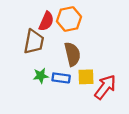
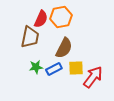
brown semicircle: (72, 54) -> (64, 48), turned 40
blue rectangle: (61, 78) -> (54, 69), turned -35

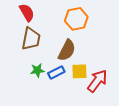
orange hexagon: (61, 17) -> (76, 19), moved
red semicircle: (41, 19) -> (27, 13), moved, turned -54

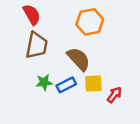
brown semicircle: (67, 50) -> (79, 59), turned -70
red arrow: (97, 81) -> (114, 95), size x0.6

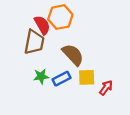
red semicircle: (32, 15) -> (42, 25), moved
orange hexagon: (90, 22) -> (60, 17), moved

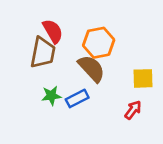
orange hexagon: (60, 17) -> (99, 43), moved
yellow square: (87, 77) -> (143, 78), moved

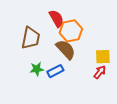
red semicircle: (53, 31) -> (56, 18), moved
red arrow: (133, 110) -> (100, 72), moved

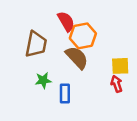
blue rectangle: (55, 71) -> (65, 94), moved, turned -63
red arrow: (100, 72) -> (117, 84), turned -56

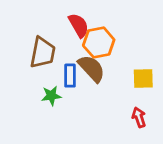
red arrow: (117, 84) -> (139, 117), moved
blue rectangle: (65, 94) -> (70, 76), moved

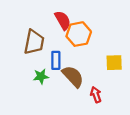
brown semicircle: (92, 68) -> (73, 76), moved
red arrow: (139, 117) -> (96, 95), moved

